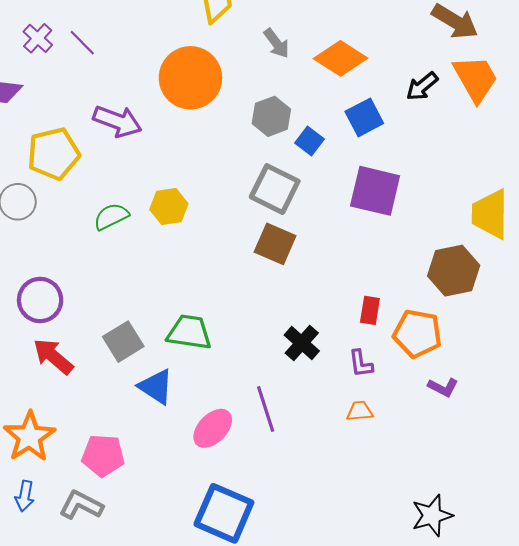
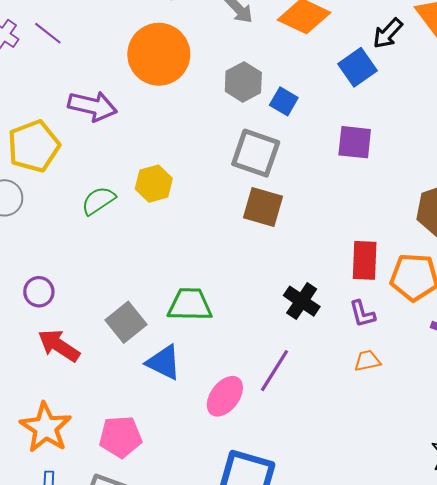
blue square: (364, 117) -> (358, 67), moved
purple square: (375, 191) -> (355, 142), size x0.7
purple circle: (40, 300) -> (39, 292), size x0.7
red rectangle: (370, 310) -> (365, 260), size x1.4
purple line: (266, 409) -> (275, 371), turned 57

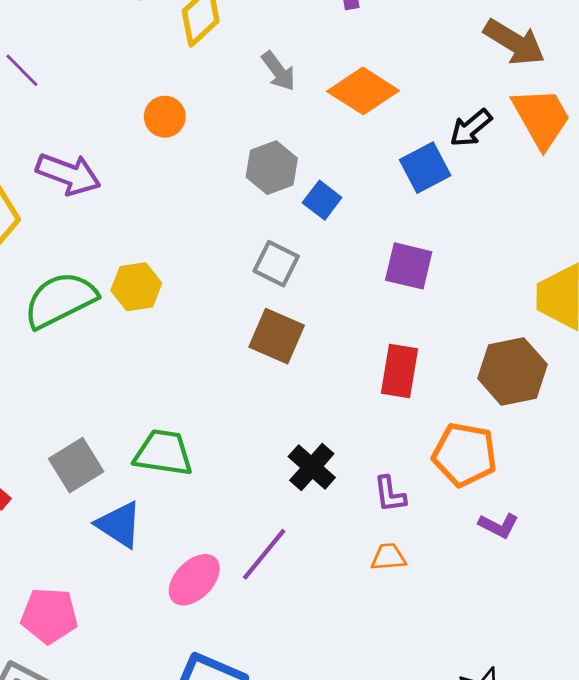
orange circle: (159, 54) -> (165, 117), size x0.5
gray square: (256, 153) -> (276, 264), size x0.7
green semicircle: (98, 201) -> (60, 300), size x1.6
red rectangle: (365, 260) -> (400, 371), moved

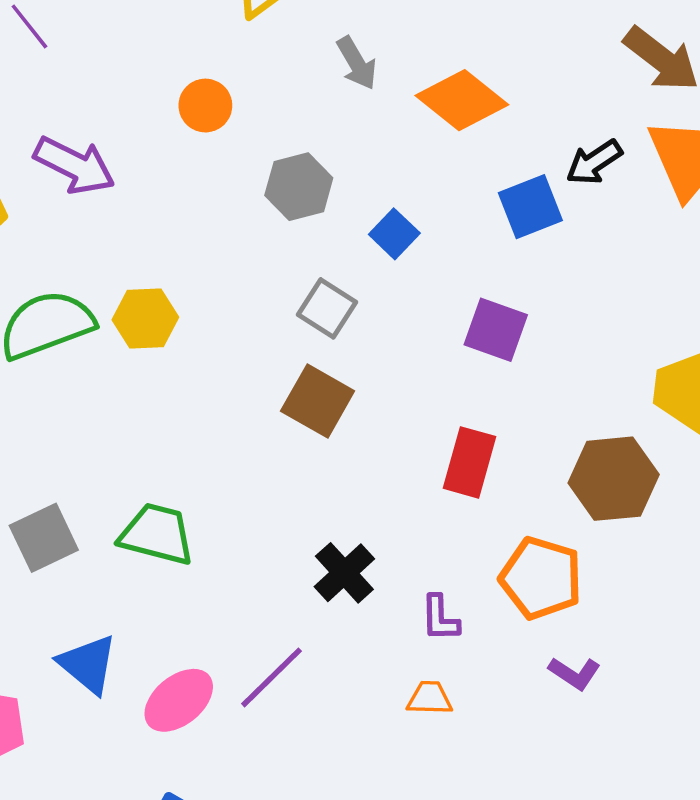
gray hexagon: (272, 168) -> (299, 187), moved
blue triangle: (119, 525) -> (88, 664), moved

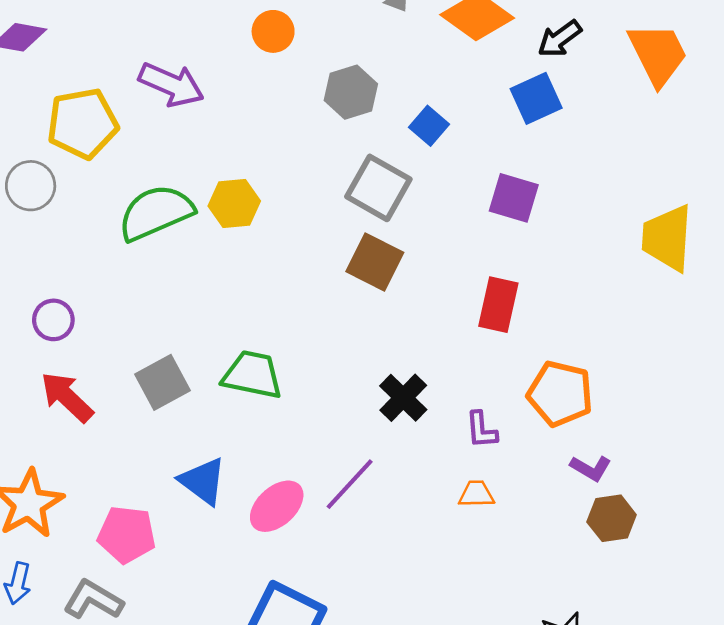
black arrow: (594, 162) -> (560, 39), moved
gray square: (327, 308) -> (378, 188), size x1.4
brown hexagon: (614, 479) -> (612, 518), moved, size x0.7

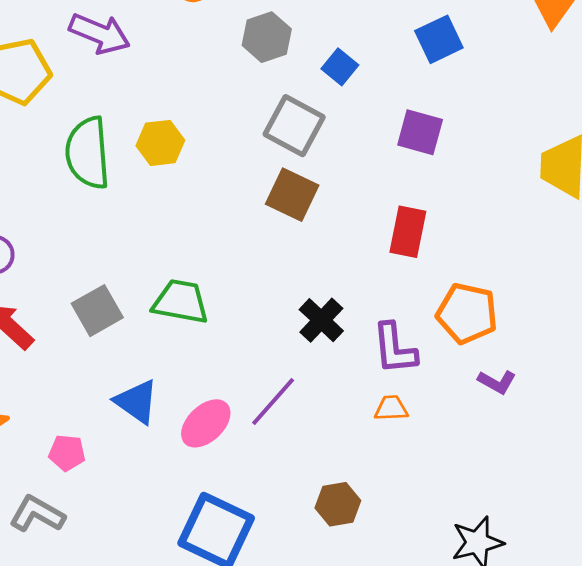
green semicircle: (156, 213) -> (88, 153), turned -70
purple L-shape: (481, 430) -> (395, 349), size x1.5
brown hexagon: (612, 518) -> (338, 504), moved
pink pentagon: (127, 535) -> (67, 453), size x0.7

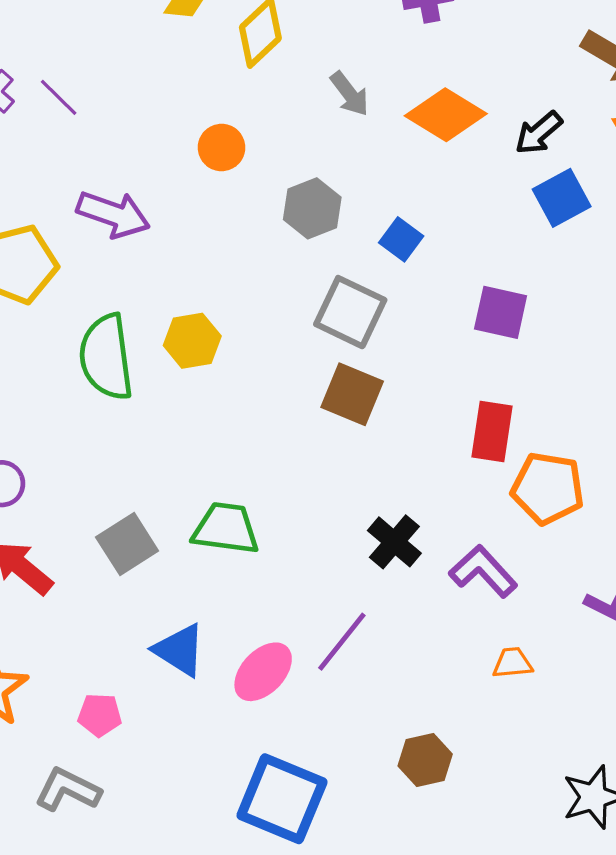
blue square: (439, 39) -> (562, 198), moved
orange pentagon: (467, 313) -> (548, 488), moved
purple L-shape: (395, 349) -> (483, 571), turned 146
orange trapezoid: (391, 408) -> (512, 663), moved

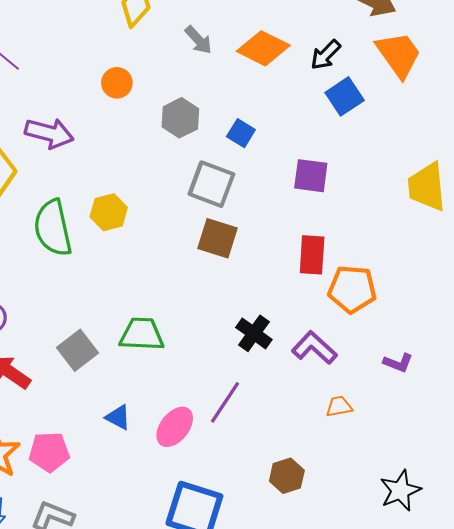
blue triangle: (179, 650) -> (118, 417), size x0.7
pink pentagon: (100, 715) -> (49, 452), moved, size x1.4

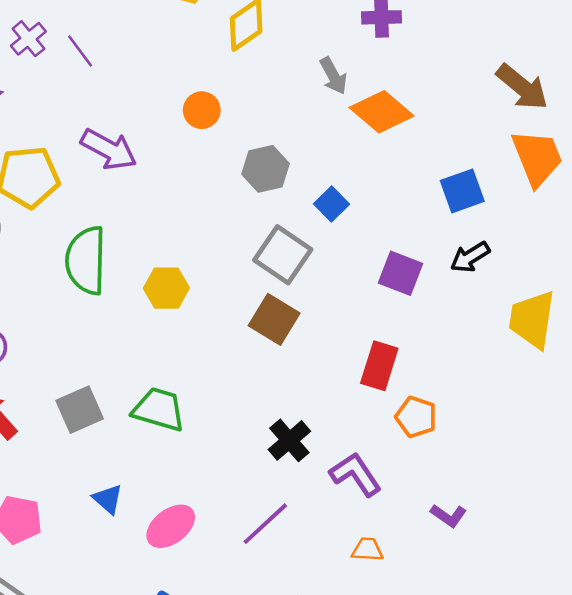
gray arrow: (198, 40) -> (333, 76), moved
black arrow: (326, 55) -> (470, 257), moved
yellow hexagon: (109, 212) -> (166, 288), moved
orange pentagon: (352, 289) -> (416, 417), size x0.7
purple line: (225, 402) -> (265, 524), moved

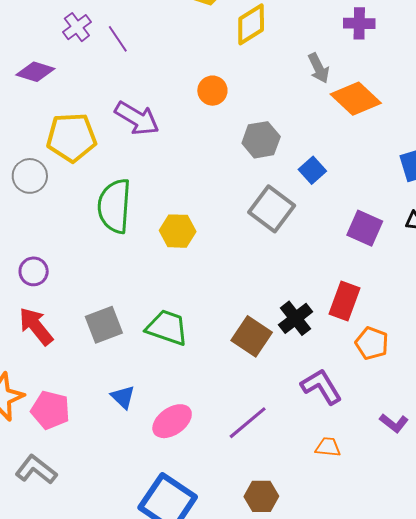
brown square: (274, 319) -> (252, 336), moved
black cross: (289, 440) -> (296, 318), moved

